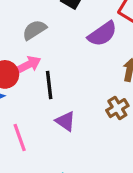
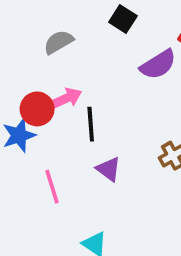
gray semicircle: (34, 30) -> (58, 42), moved

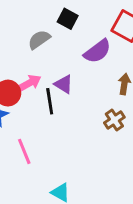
gray semicircle: (58, 42) -> (39, 40), moved
purple triangle: (109, 169) -> (64, 84), moved

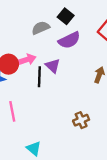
purple semicircle: (97, 51) -> (69, 40), moved
brown cross: (114, 120) -> (81, 120), moved

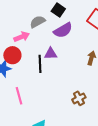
pink arrow: (27, 60) -> (22, 37), moved
purple triangle: (53, 66) -> (51, 54), turned -40

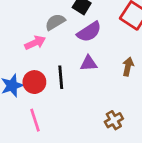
purple triangle: (51, 54) -> (89, 63), moved
red circle: (12, 55) -> (34, 82), moved

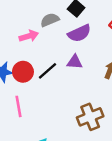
black line: (61, 77) -> (48, 71), turned 45
brown cross: (114, 120) -> (90, 117), size x1.5

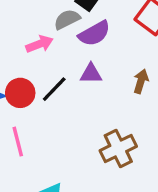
gray semicircle: (50, 20) -> (67, 19), moved
pink arrow: (29, 36) -> (40, 44), moved

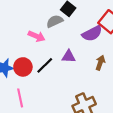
purple semicircle: (94, 34) -> (92, 33), moved
pink arrow: (40, 44) -> (37, 36), turned 42

